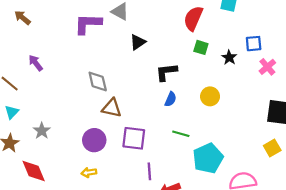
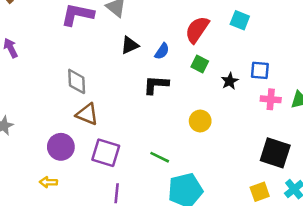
pink cross: (267, 67) -> (271, 99), turned 35
blue semicircle: (171, 99) -> (162, 51), moved

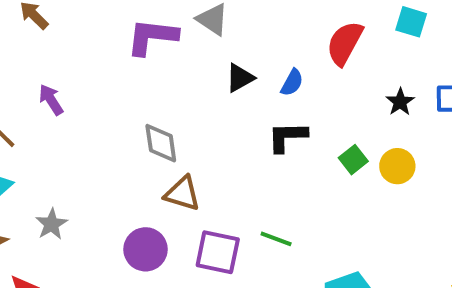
green square: (200, 64) -> (353, 160), moved, turned 30
black star: (230, 81) -> (400, 102), moved
yellow circle: (200, 121) -> (397, 166), moved
green line: (160, 157) -> (276, 239), moved

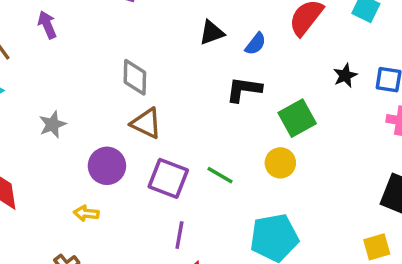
green square: (353, 160) -> (297, 118), size x1.5
yellow circle: (397, 166) -> (280, 163), moved
gray star: (51, 224) -> (52, 124), moved

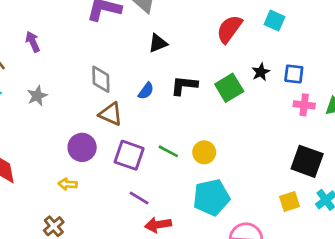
blue semicircle: (255, 44) -> (146, 91), moved
green square: (297, 118) -> (229, 88), moved
gray star: (52, 124) -> (37, 96), moved
yellow circle: (280, 163) -> (204, 152), moved
purple line: (179, 235) -> (139, 198), turned -66

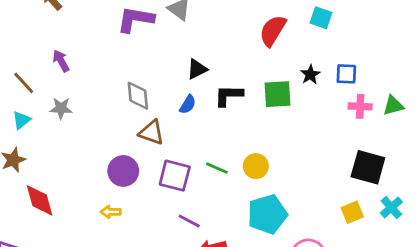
black triangle: (158, 43) -> (197, 69), moved
green square: (229, 88) -> (277, 94), turned 32
gray star: (37, 96) -> (61, 108), moved, turned 30

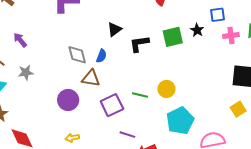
black star: (310, 75) -> (197, 30), moved
blue semicircle: (188, 104) -> (101, 56), moved
purple circle: (123, 171) -> (68, 100), moved
purple square: (175, 176) -> (112, 105), turned -30

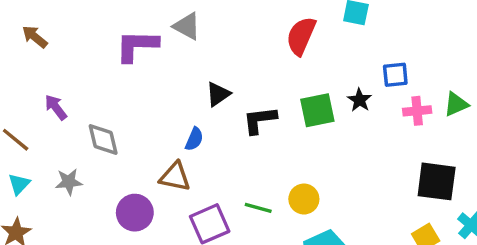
gray diamond: (77, 55) -> (103, 140), moved
gray star: (26, 73) -> (69, 182), moved

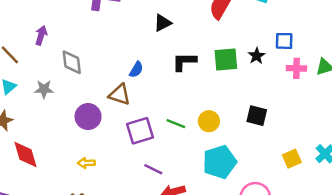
black triangle: (218, 94) -> (163, 23), moved
purple arrow: (56, 107) -> (41, 35), turned 48
black square: (437, 181) -> (257, 116), moved, size x0.7

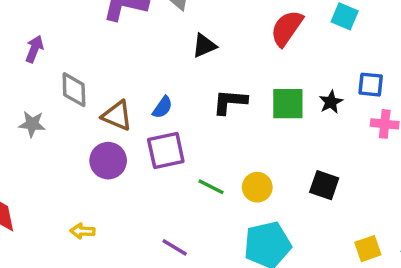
brown triangle: (119, 95) -> (117, 115), moved
purple circle: (88, 117) -> (108, 161), moved
purple square: (140, 131) -> (166, 150), moved

